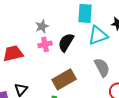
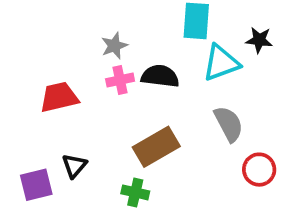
black semicircle: (66, 42) -> (160, 76), turned 66

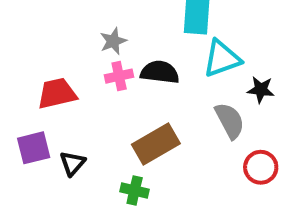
black star: (259, 40) -> (261, 90), moved
purple square: (36, 185) -> (34, 148), moved

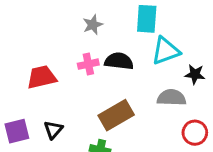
gray star: (113, 41) -> (93, 25), moved
gray semicircle: (230, 121) -> (171, 98), turned -60
purple square: (34, 148) -> (17, 131), moved

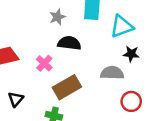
gray star: (93, 25) -> (57, 17), moved
cyan triangle: (166, 51) -> (122, 26), moved
pink cross: (88, 64) -> (44, 63), moved, turned -35

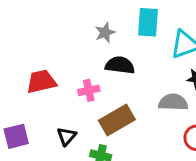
pink cross: (44, 63) -> (89, 90), turned 35
black triangle: (16, 99) -> (67, 136), moved

